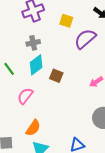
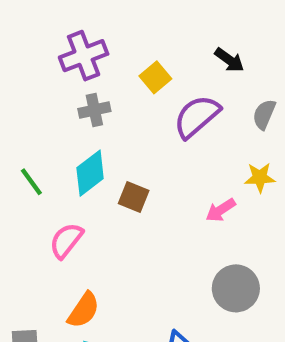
yellow square: (66, 21) -> (155, 77), turned 32
gray cross: (33, 43) -> (94, 110), moved

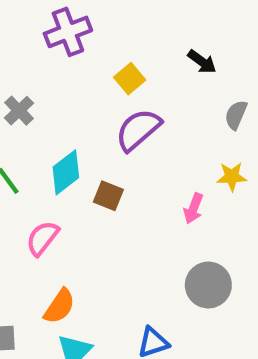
purple cross: (84, 56) -> (68, 32), moved
gray cross: (94, 110) -> (19, 111), moved, turned -32
purple semicircle: (197, 117) -> (138, 130), moved
pink arrow: (221, 210) -> (193, 208), turned -36

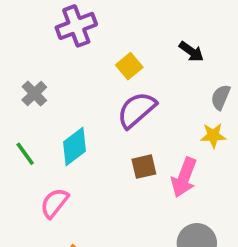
yellow star: (232, 177) -> (213, 135), moved
brown square: (108, 196) -> (144, 167), moved, turned -35
pink arrow: (193, 208) -> (184, 177), size x1.5

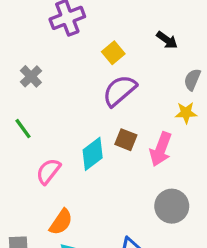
cyan diamond: (74, 146) -> (93, 154), moved
brown square: (144, 167) -> (126, 140), turned 35

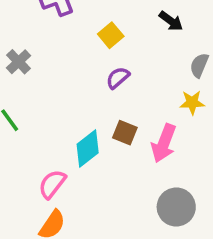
purple semicircle: (120, 91) -> (118, 78), size x0.6
pink semicircle: (48, 171) -> (52, 184), moved

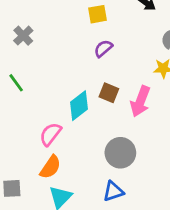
yellow square: (111, 35) -> (98, 14), turned 30
gray circle: (176, 207) -> (120, 153), moved

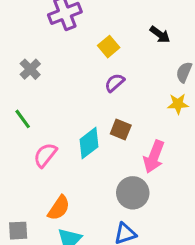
yellow square: (98, 14) -> (109, 47), turned -30
pink arrow: (140, 101) -> (154, 157), moved
pink semicircle: (50, 134) -> (45, 155), moved

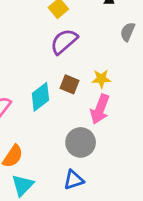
purple semicircle: (115, 83) -> (64, 41), size x1.5
yellow star: (178, 104) -> (101, 79), moved

